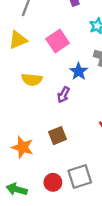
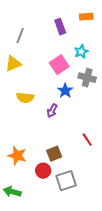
pink square: (58, 41) -> (59, 65), moved
brown square: (58, 136) -> (54, 154), moved
red circle: (53, 182) -> (43, 171), moved

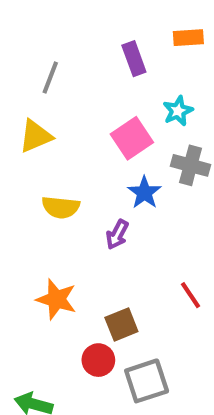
orange star: (17, 156) -> (57, 299), moved

